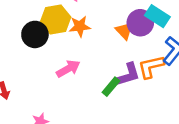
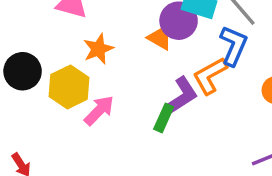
yellow hexagon: (56, 20) -> (69, 87), moved
black circle: (35, 34) -> (23, 71), moved

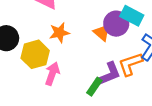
pink arrow: (99, 110) -> (52, 74), turned -35

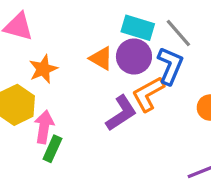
purple circle: (116, 24) -> (134, 57), moved
green rectangle: (94, 87) -> (52, 149), moved

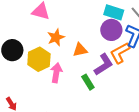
orange triangle: (101, 58) -> (80, 50), moved, turned -42
green rectangle: (52, 149) -> (88, 82), moved, turned -56

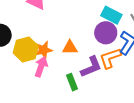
orange star: (56, 37) -> (44, 50), moved

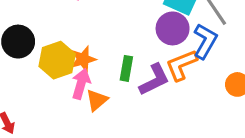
orange triangle: (70, 48) -> (97, 100), moved, turned -35
green rectangle: (72, 82) -> (126, 68), moved, turned 35

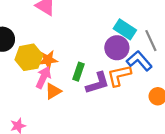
blue L-shape: (205, 41) -> (139, 61), turned -80

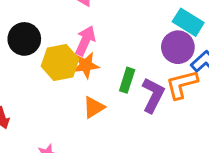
pink arrow: (43, 77) -> (85, 41), moved
purple L-shape: (98, 83) -> (153, 95), turned -45

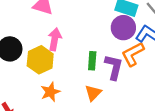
orange star: (86, 65) -> (50, 92), moved
orange triangle: (94, 107) -> (93, 93), moved

